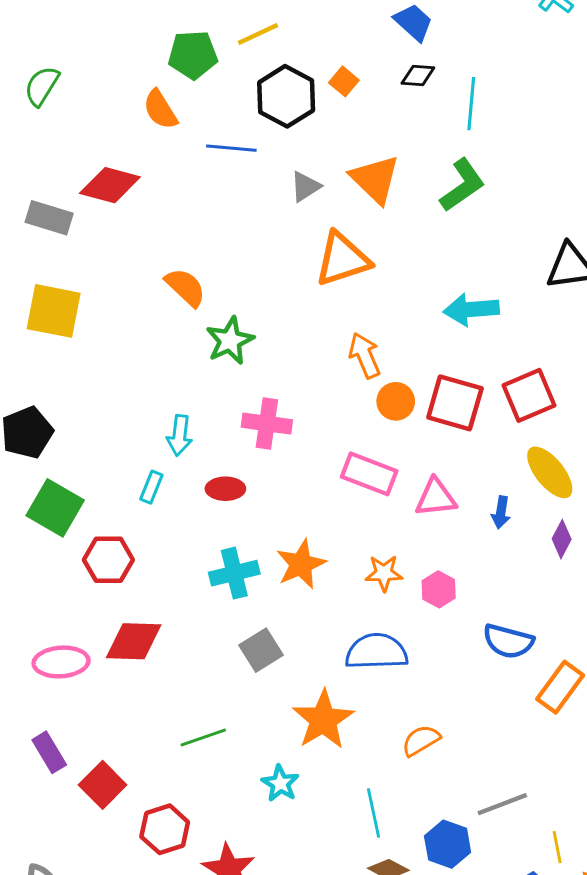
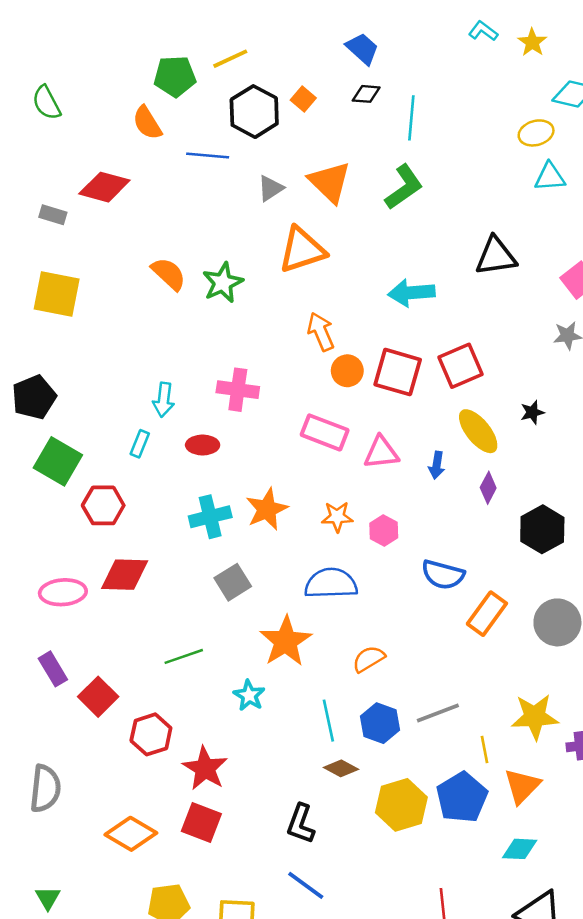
green semicircle: (42, 86) -> (47, 103), turned -60
gray rectangle: (49, 218) -> (53, 215), size x0.7
green star: (230, 341) -> (223, 283), moved
blue hexagon: (448, 844) -> (380, 723), moved

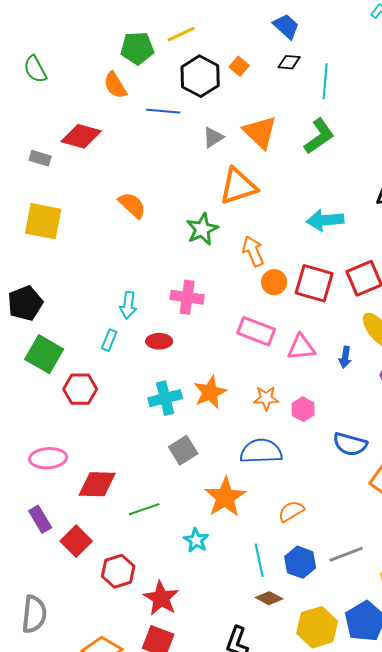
green star: (223, 283) -> (202, 229), moved
red diamond: (125, 575) -> (97, 484), moved

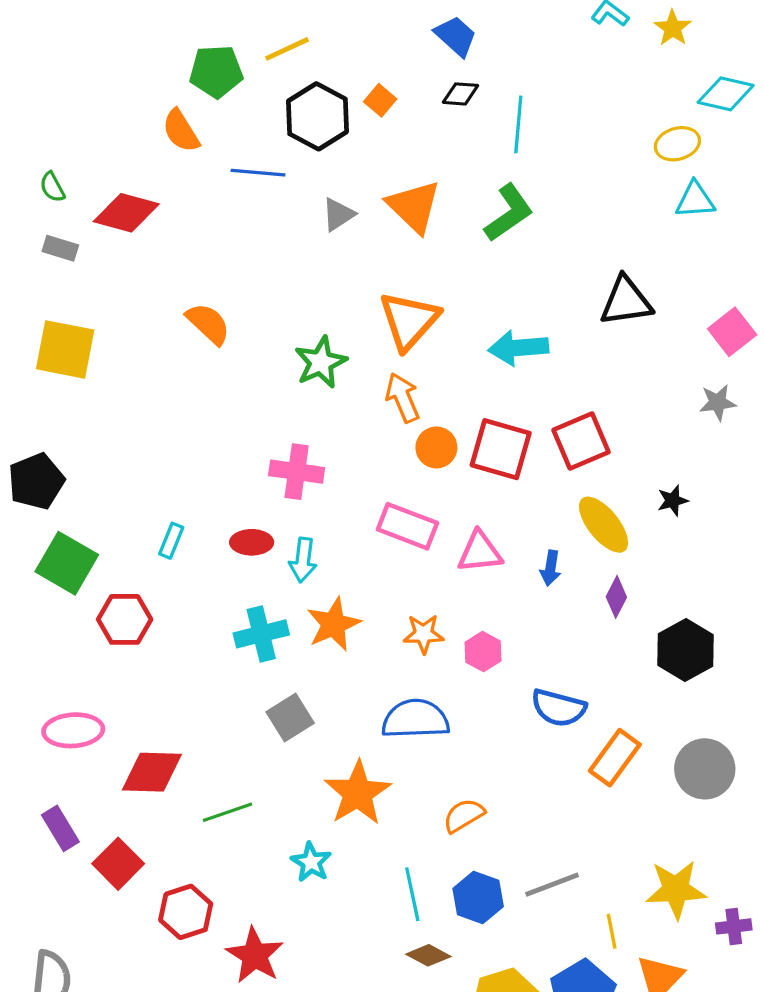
green semicircle: (35, 69) -> (52, 187), moved, size x0.7
orange triangle: (238, 186) -> (409, 321), moved, turned -30
cyan arrow: (128, 305) -> (303, 560), moved

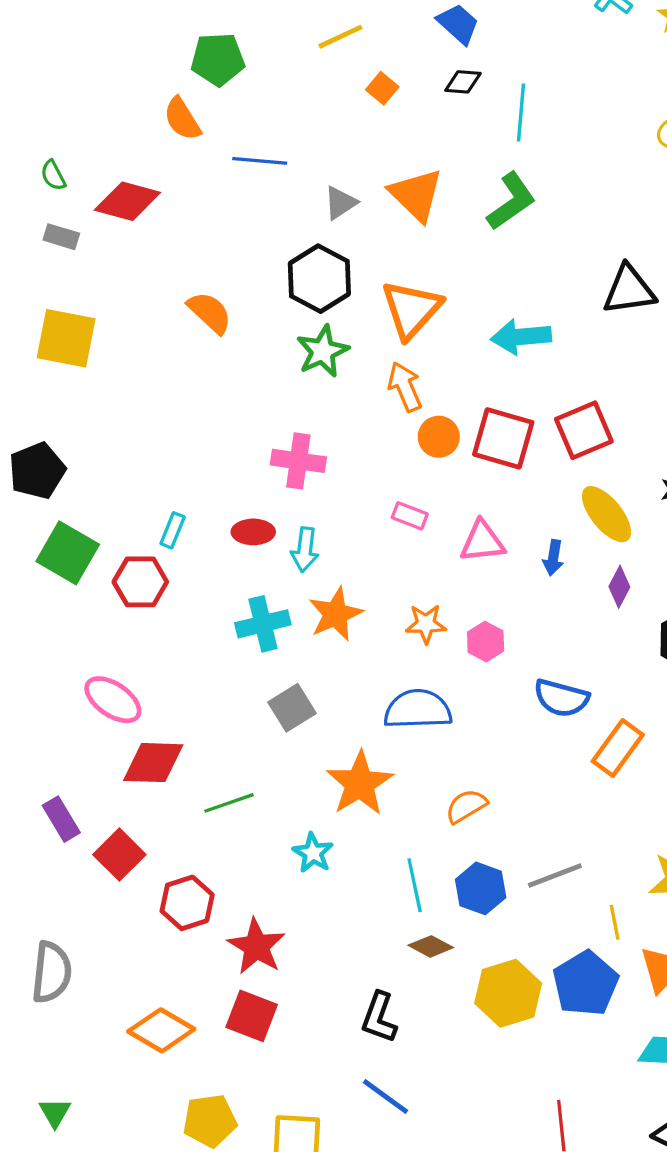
yellow line: (287, 49) -> (340, 37), moved
black hexagon: (317, 116) -> (319, 279), moved
pink rectangle: (407, 526) -> (410, 516), size x0.6
red hexagon: (125, 619) -> (140, 582), moved
pink ellipse: (73, 730) -> (113, 700), moved, turned 38

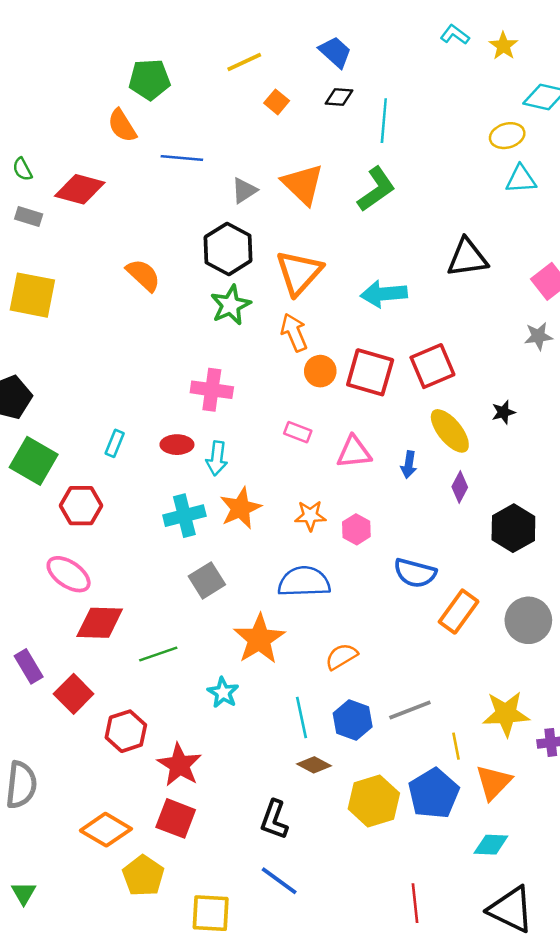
red hexagon: (140, 582) -> (81, 506), moved
yellow pentagon: (210, 1121) -> (143, 876), moved, turned -30

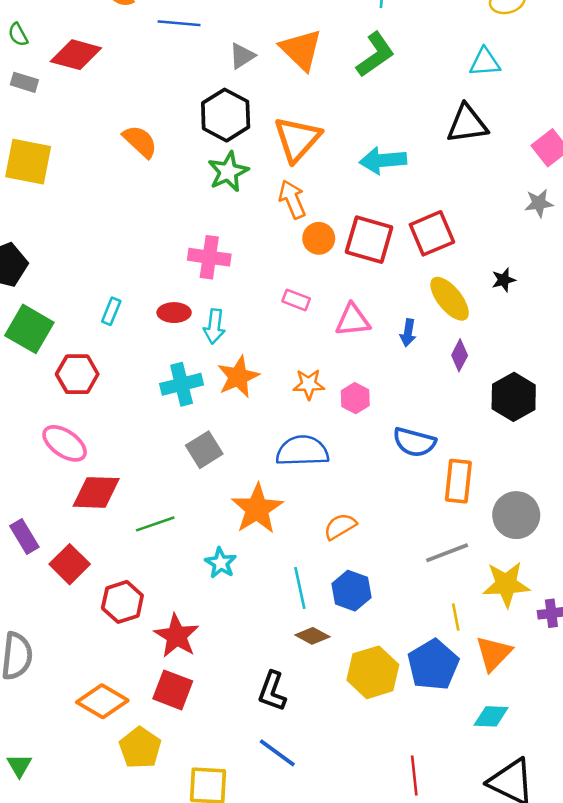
cyan triangle: (521, 179) -> (485, 62), moved
orange rectangle: (459, 612) -> (458, 481), turned -30
gray circle: (528, 620) -> (516, 515), moved
gray line: (410, 710) -> (447, 553), moved

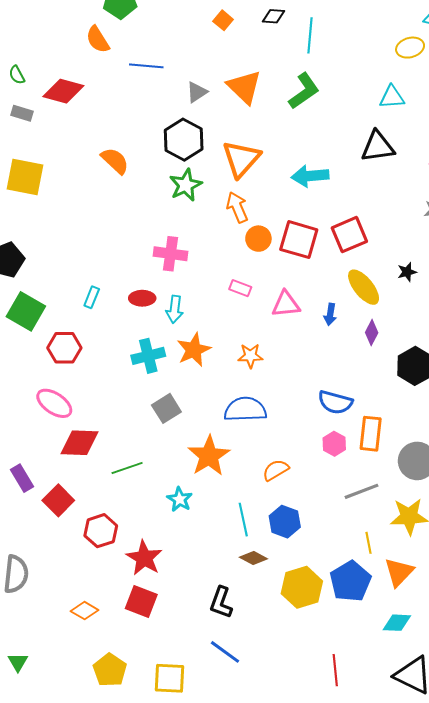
pink hexagon: (355, 398) -> (334, 444), moved
orange diamond: (102, 701) -> (85, 611), size x0.7
yellow pentagon: (140, 748) -> (110, 670), moved

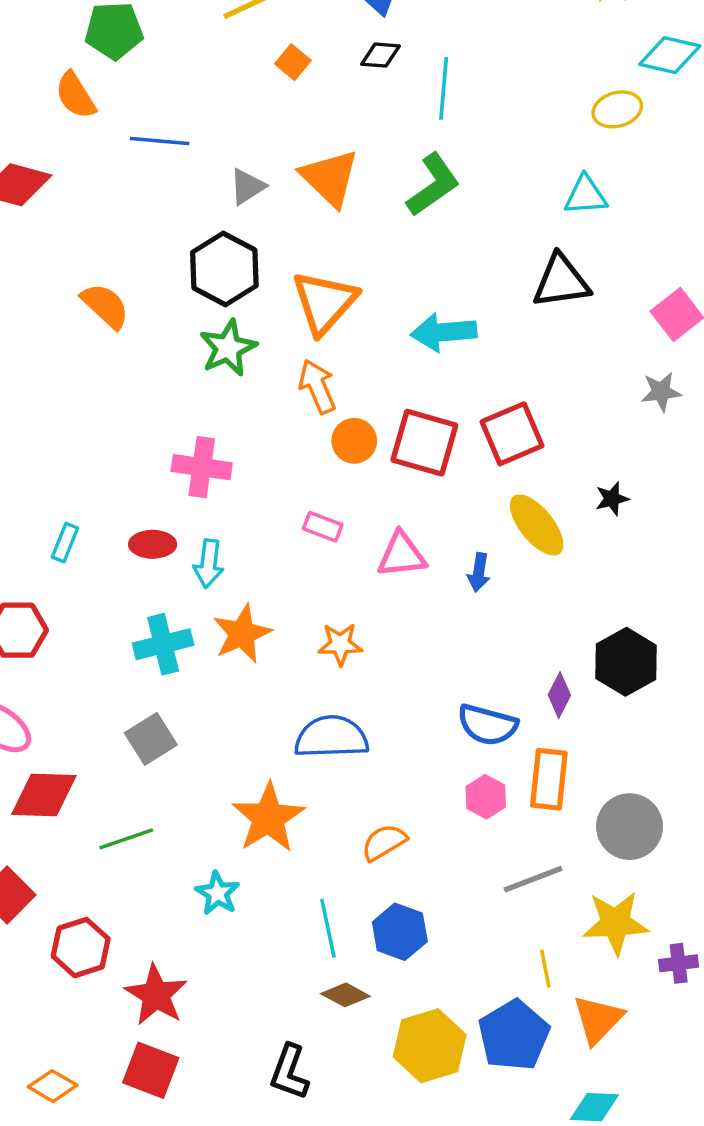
purple diamond: (372, 333) -> (559, 695), moved
gray square: (166, 408) -> (151, 739), moved

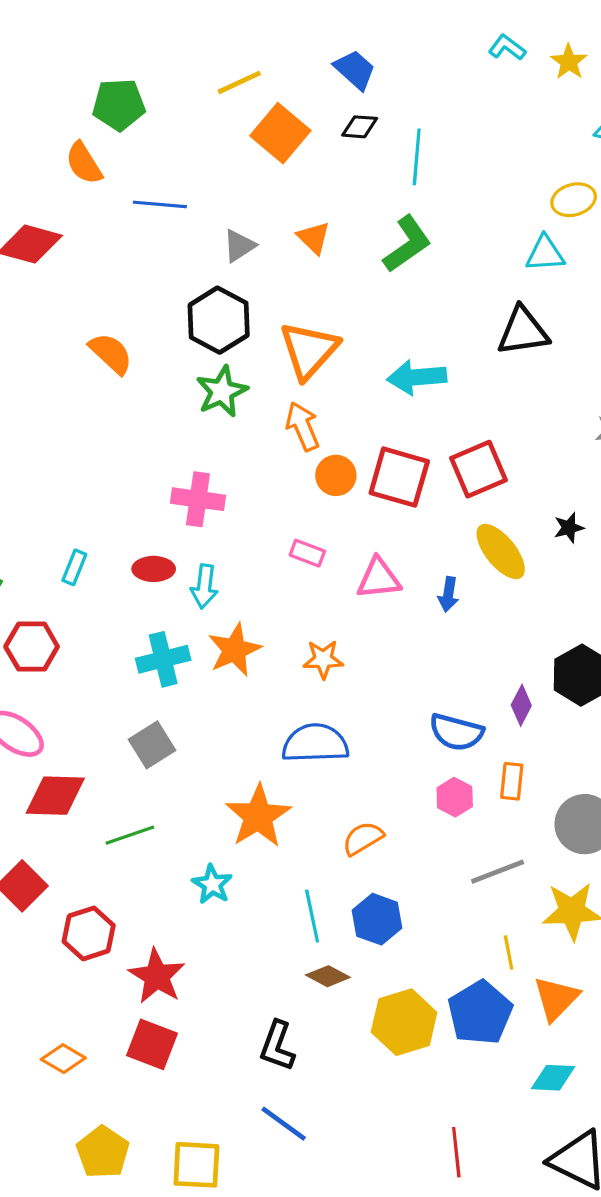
orange square: (293, 62) -> (280, 133), size x1.8
yellow ellipse: (617, 109) -> (574, 200), moved
orange triangle: (330, 178) -> (314, 238), size x0.6
orange rectangle: (549, 779) -> (512, 781), size x0.7

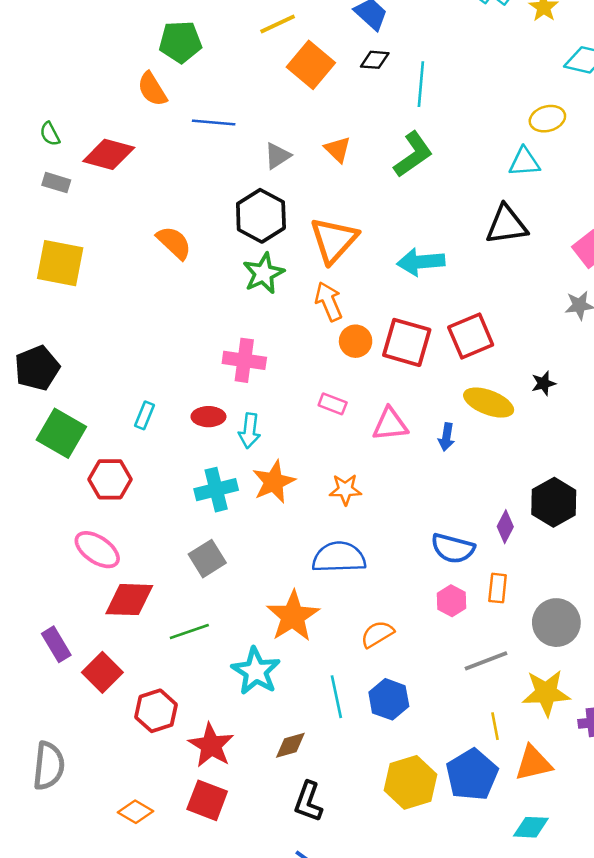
yellow ellipse: (501, 552) -> (489, 403), turned -30
cyan star: (212, 884) -> (256, 671), size x1.5
brown diamond: (328, 976) -> (290, 745), moved, turned -44
orange triangle: (556, 998) -> (533, 763), turned 33

